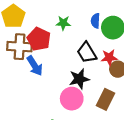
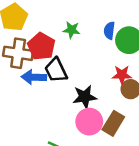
black trapezoid: (87, 53) -> (56, 70), moved
blue arrow: (35, 66) -> (34, 77), turned 120
pink circle: (72, 99) -> (89, 122), moved

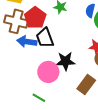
pink circle: (89, 122) -> (48, 72), moved

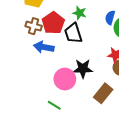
brown cross: (16, 21) -> (34, 26), size x0.7
black trapezoid: (45, 38) -> (73, 33), moved

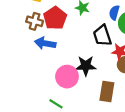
black trapezoid: (73, 33) -> (102, 36), moved
brown rectangle: (103, 93) -> (107, 92), turned -30

